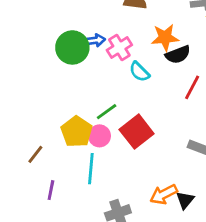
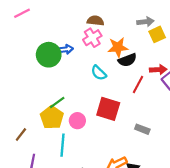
pink cross: (119, 47) -> (92, 38), moved
green line: (107, 112) -> (57, 103), moved
red square: (137, 132) -> (108, 109), moved, turned -35
pink circle: (99, 136) -> (77, 121), moved

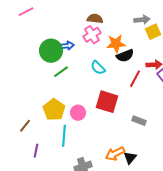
green line: (57, 103) -> (61, 72), moved

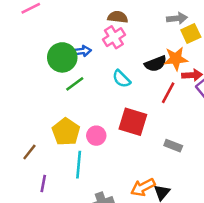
orange star: (116, 44) -> (176, 59), moved

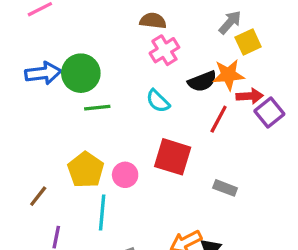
gray arrow: (177, 18) -> (230, 22), turned -42
pink cross: (114, 37) -> (164, 50), moved
blue arrow: (82, 51) -> (43, 73), moved, size x1.5
green line: (75, 84) -> (97, 108), turned 30

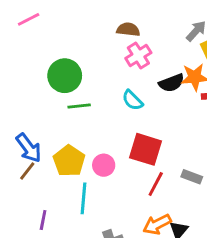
blue arrow: (43, 73) -> (29, 148), moved, turned 60
red line: (219, 119) -> (156, 184), moved
brown line: (38, 196) -> (27, 171), moved

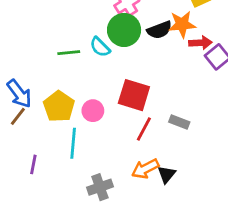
green circle: (65, 76) -> (124, 30), moved
cyan semicircle: (133, 100) -> (100, 47), moved

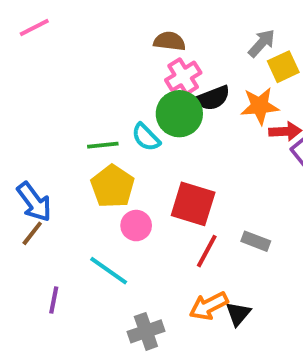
black semicircle: (159, 30) -> (213, 98), moved
yellow pentagon: (59, 106) -> (113, 186), moved
cyan line: (73, 143) -> (109, 271), turned -60

